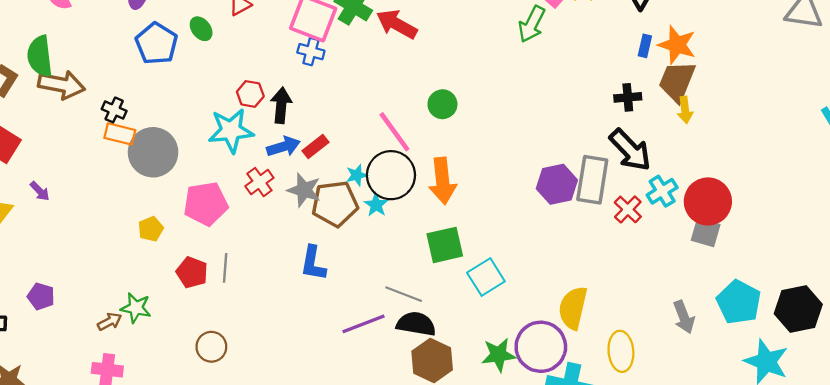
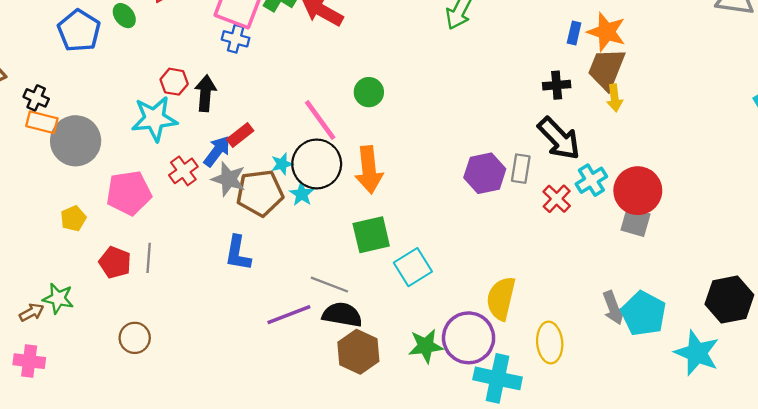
blue arrow: (283, 147) -> (217, 151), moved, turned -36
gray rectangle: (592, 180) -> (521, 169), size x0.6
cyan pentagon: (739, 302) -> (644, 314), moved

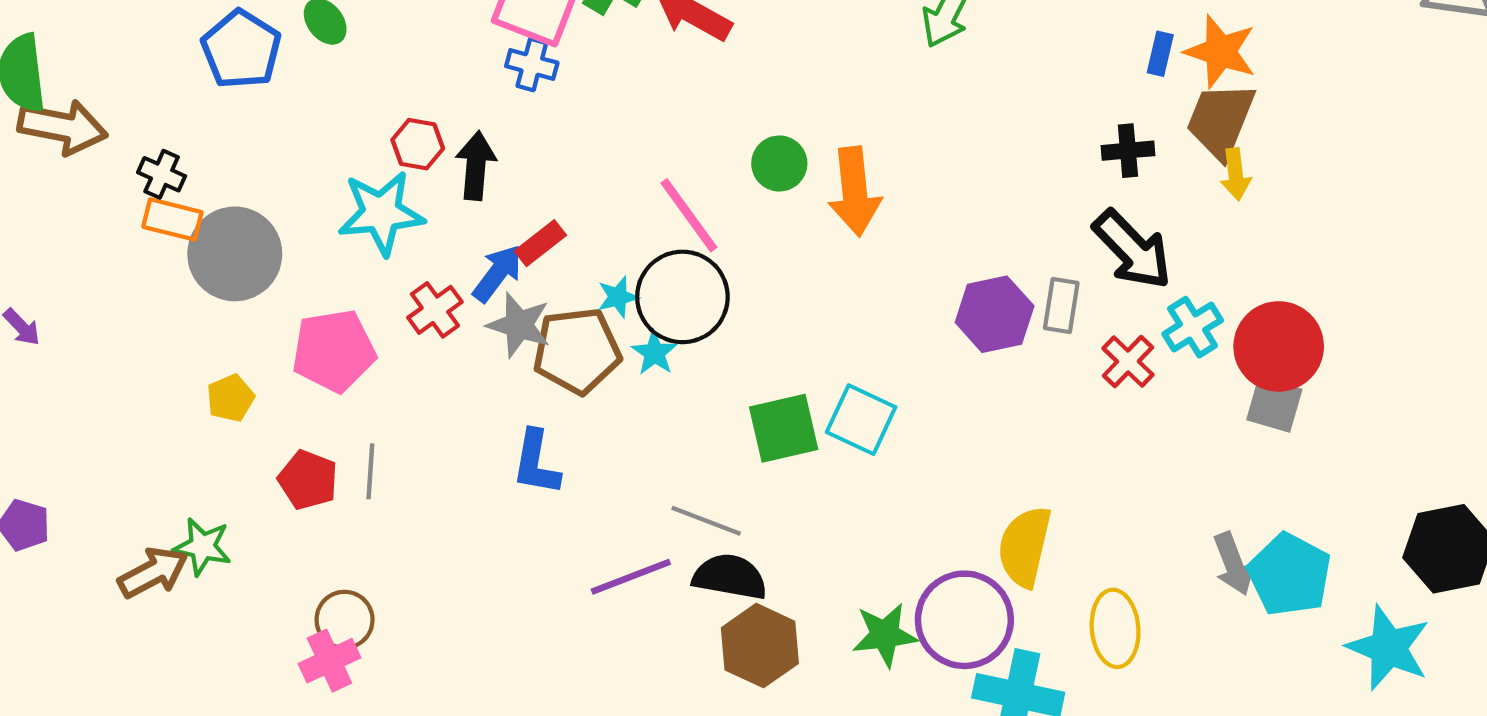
orange arrow: (369, 170) -> (855, 191), moved
cyan square: (413, 267) -> (861, 420), moved, turned -33
brown arrow: (32, 312) -> (153, 572), size x1.5
pink cross: (29, 361) -> (329, 661), moved, turned -32

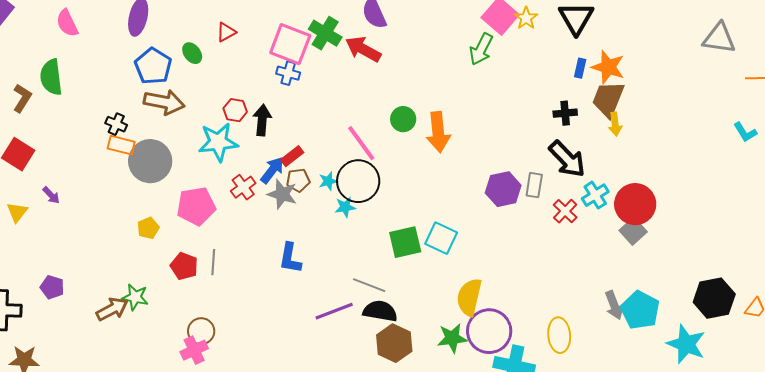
brown arrow: (63, 127) -> (164, 102), moved
brown pentagon: (577, 351) -> (298, 180), moved, size x0.6
cyan star: (654, 353) -> (345, 207), turned 30
gray square: (1274, 405) -> (633, 231), turned 32
yellow semicircle: (1025, 547) -> (469, 297), moved

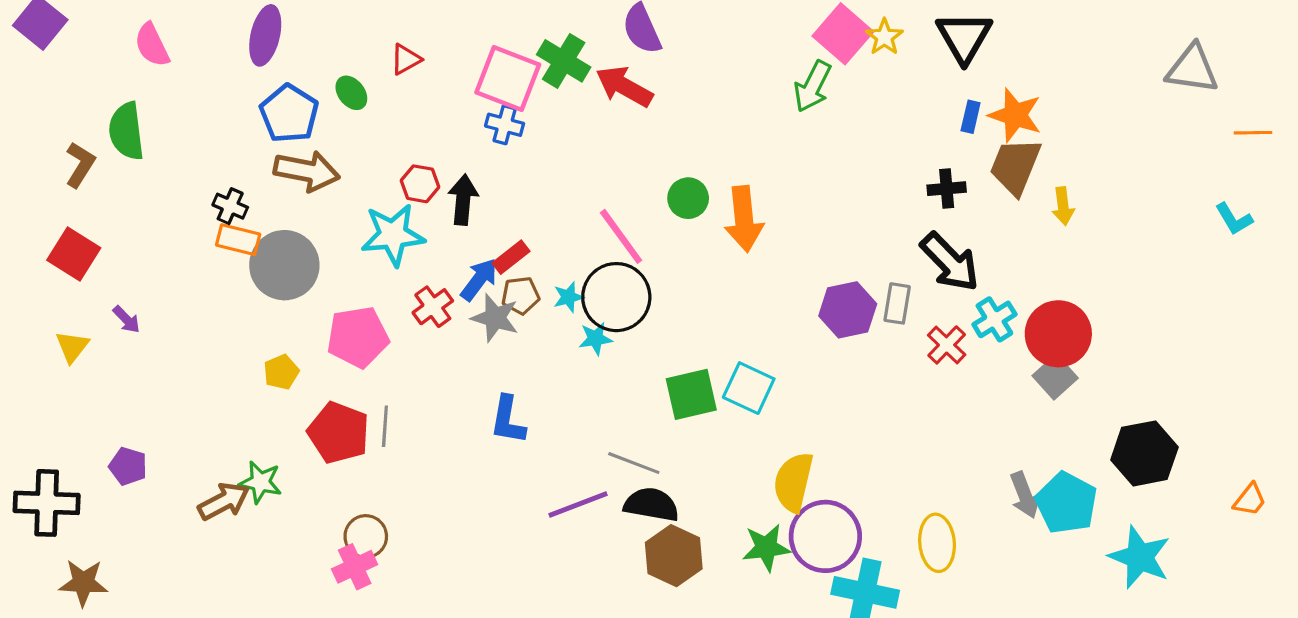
yellow arrow: (615, 124) -> (1063, 206), moved
red pentagon: (184, 266) -> (339, 433), size x1.4
black hexagon: (714, 298) -> (1144, 453), moved

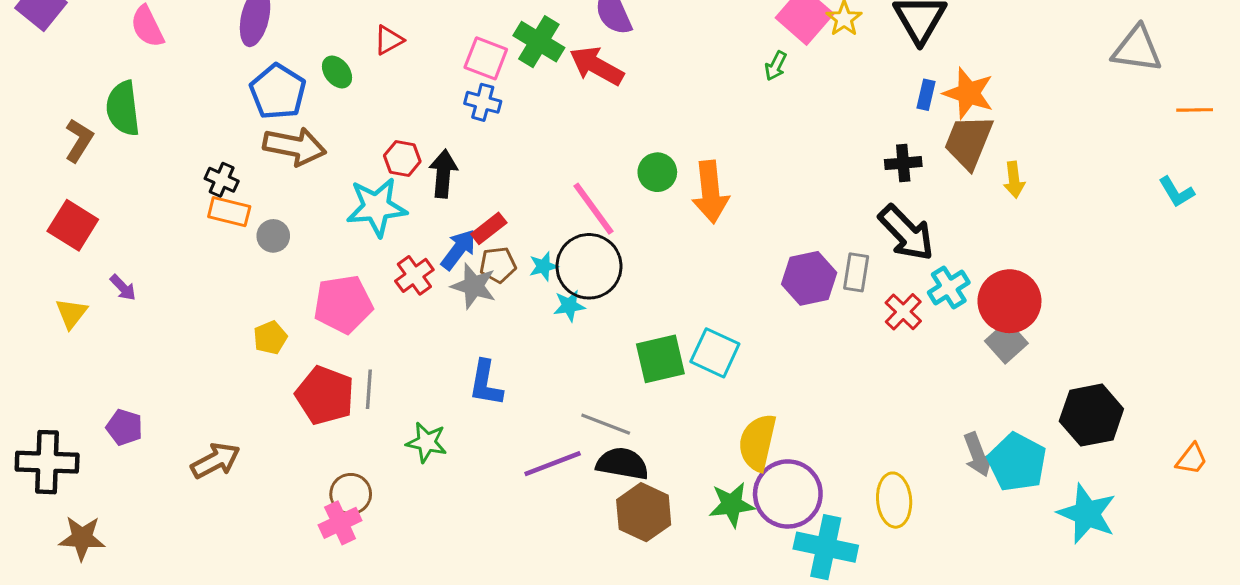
pink square: (508, 78) -> (486, 58), size x0.7
green arrow: (813, 86) -> (776, 66), size x0.6
gray circle: (284, 265) -> (273, 236), size x0.5
green star: (260, 482) -> (427, 442), moved

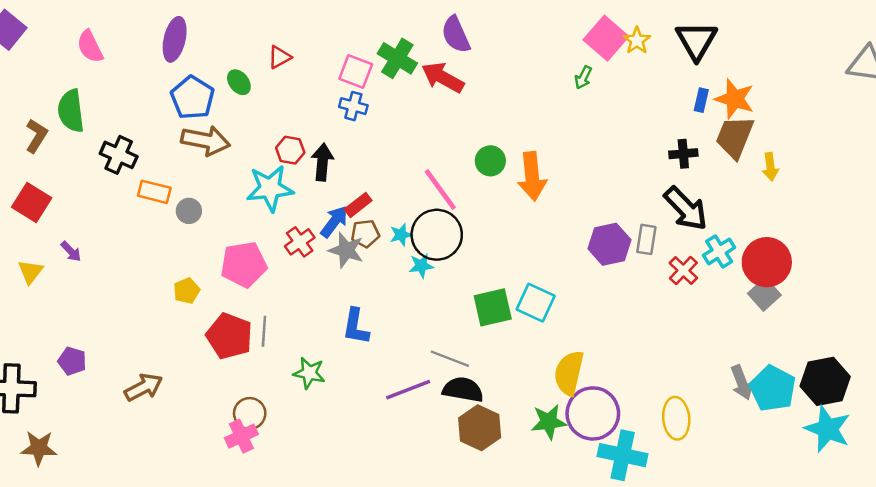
black cross: (222, 180) -> (119, 155), moved, size x1.4
black hexagon: (1091, 415) -> (825, 381), moved

